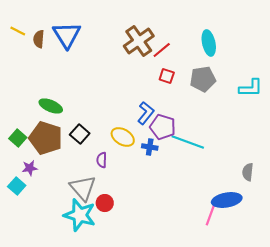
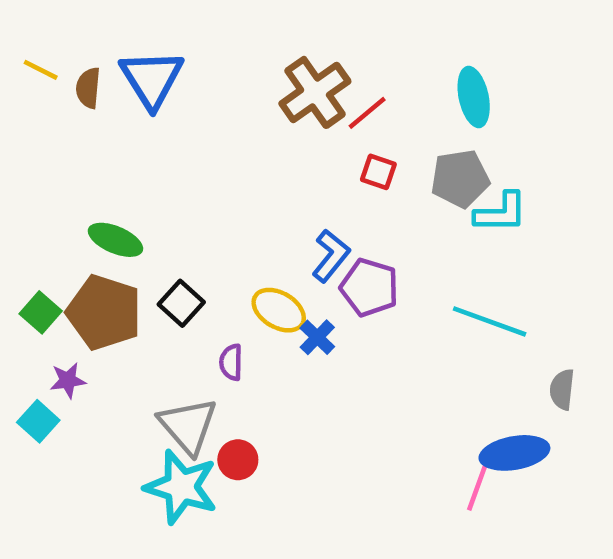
cyan L-shape: (251, 88) -> (501, 213), moved
cyan line: (188, 142) -> (490, 321), moved
blue cross: (150, 147) -> (317, 337), moved, turned 35

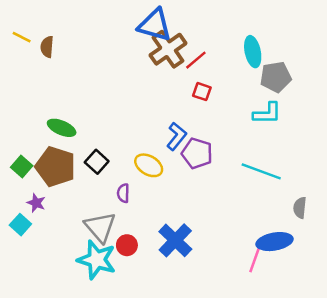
blue triangle: (152, 79) -> (155, 25), moved, turned -42
gray pentagon: (460, 179) -> (276, 77), moved
blue cross: (317, 337) -> (175, 240), moved, size x1.8
purple star: (68, 380) -> (36, 203), turned 30

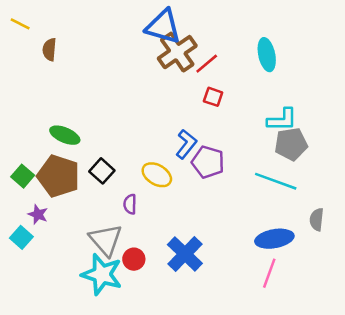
yellow line: (22, 37) -> (20, 24), moved
gray pentagon: (276, 77) -> (291, 144), moved
blue ellipse: (274, 242) -> (274, 239), moved

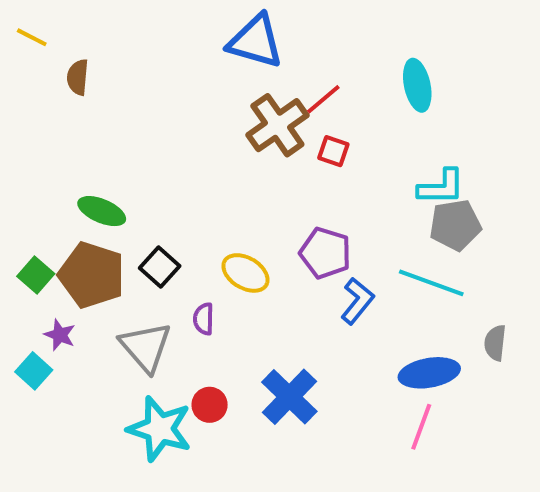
brown cross: (177, 52) -> (277, 125), moved
blue L-shape: (186, 144) -> (357, 301), moved
gray triangle: (106, 240) -> (146, 347), moved

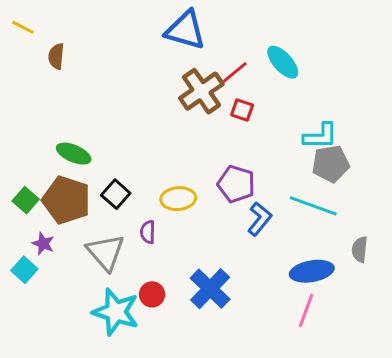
cyan ellipse: (417, 85) -> (283, 62), moved, turned -30
yellow ellipse: (245, 273) -> (178, 199), turned -36

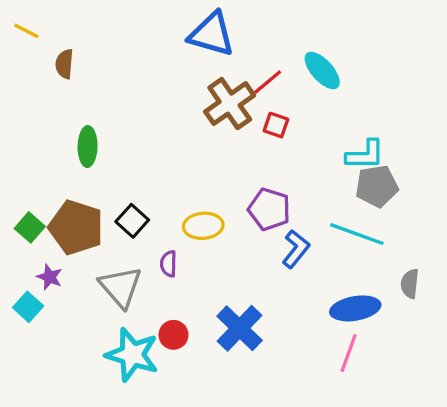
green ellipse: (74, 154) -> (88, 146), moved, turned 68

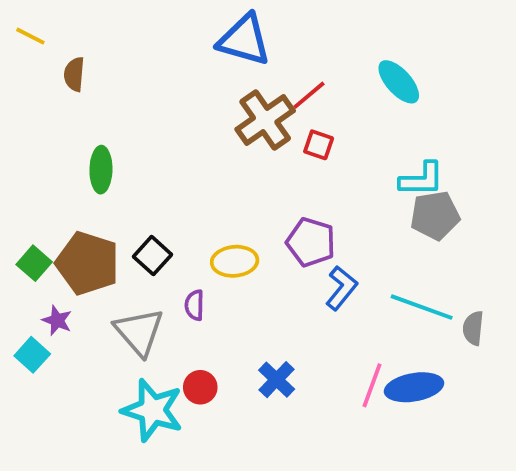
cyan ellipse: (322, 70) -> (399, 82), moved
cyan line: (357, 234) -> (422, 307), moved
blue ellipse: (355, 308) -> (414, 387), moved
blue cross: (240, 328) -> (277, 380), size x0.7
pink line: (349, 353) -> (372, 385), moved

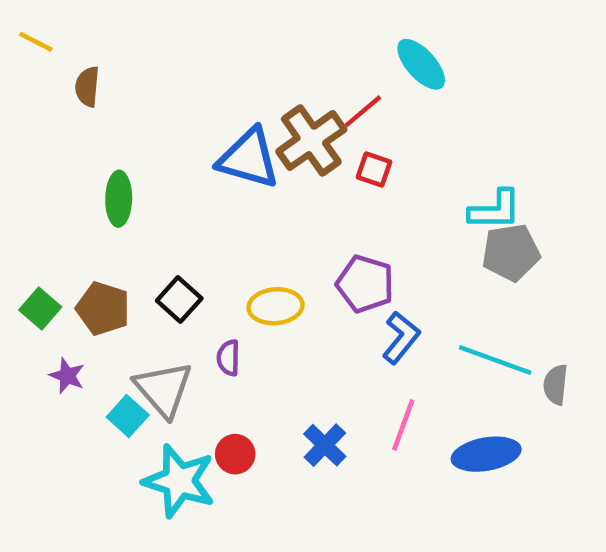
blue triangle: (244, 40) -> (249, 158), moved
cyan ellipse: (399, 82) -> (421, 64), moved
brown pentagon: (88, 263) -> (103, 308), size x0.7
cyan square: (32, 355) -> (128, 416), moved
pink line: (372, 385) -> (403, 425), moved

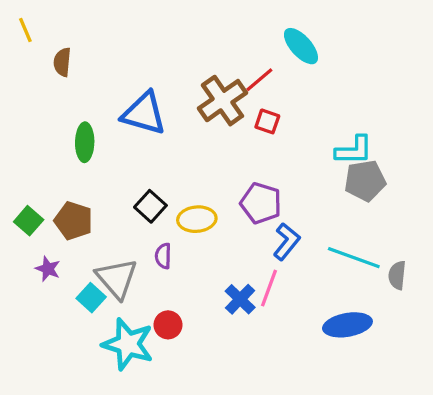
yellow line: (36, 42) -> (25, 30), turned 40
blue triangle: (249, 158) -> (144, 113), moved
black square: (179, 300) -> (150, 206), moved
pink line: (403, 425) -> (269, 288), moved
blue cross: (325, 445) -> (240, 299), moved

